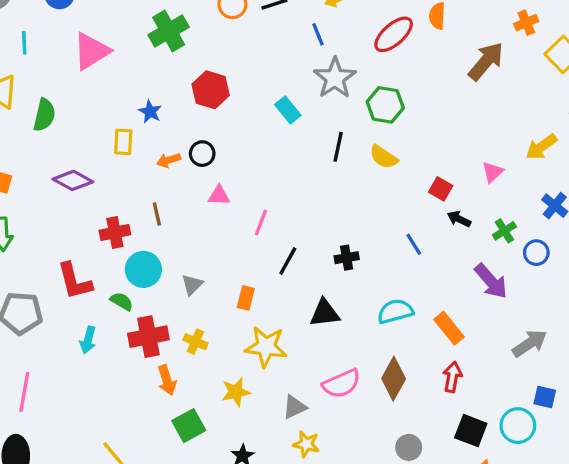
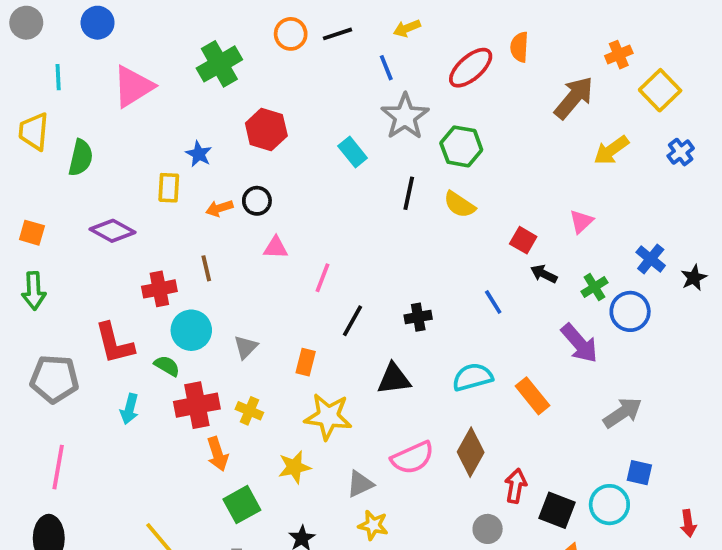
yellow arrow: (541, 147) -> (611, 150), moved
blue circle: (536, 253) -> (630, 311), size x1.4
red arrow: (452, 377) -> (516, 486), moved

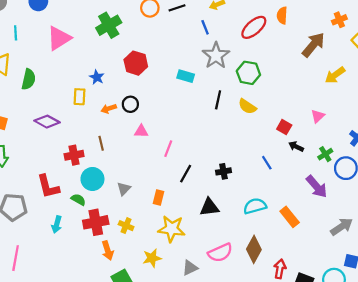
cyan rectangle: (353, 152) -> (186, 76), turned -35

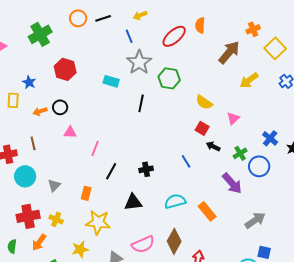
yellow semicircle: (247, 106) -> (204, 102), moved
green semicircle: (78, 200) -> (12, 246), moved, turned -112
orange arrow: (108, 250) -> (39, 242), turned 54

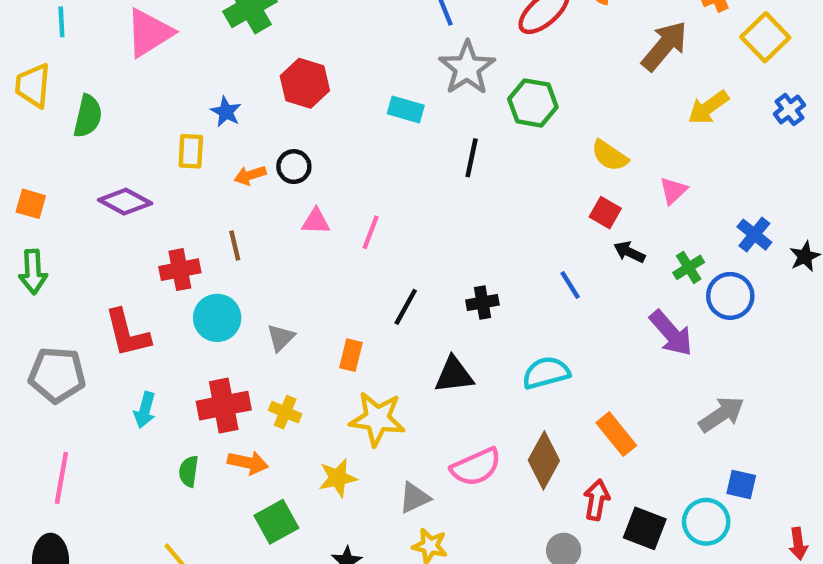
pink line: (95, 148) -> (371, 232), moved
orange rectangle: (207, 211) -> (616, 434), moved
orange arrow: (39, 242) -> (248, 463), turned -114

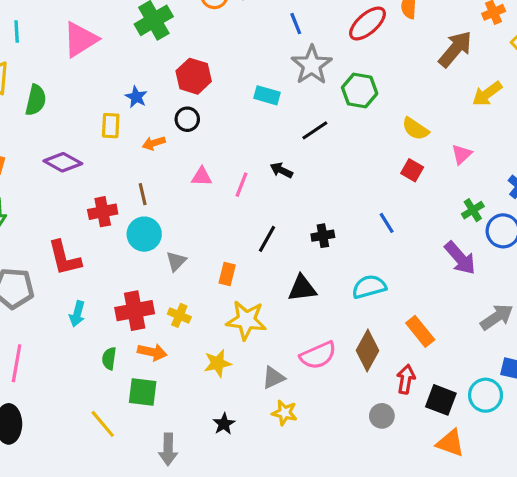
black line: (472, 158) -> (315, 130), turned 44
black circle: (294, 167) -> (187, 119), moved
black arrow: (629, 252) -> (281, 170), moved
cyan circle: (217, 318) -> (144, 234), moved
green square: (276, 522) -> (143, 392), moved, turned 36

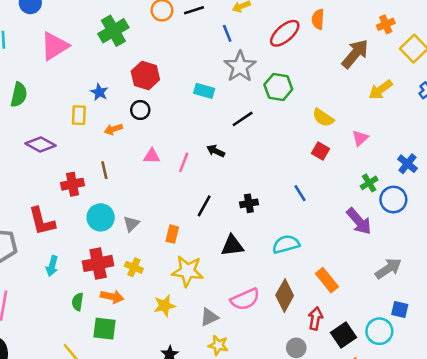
cyan circle: (144, 234) -> (101, 217), moved
black square: (441, 400) -> (344, 335), turned 35

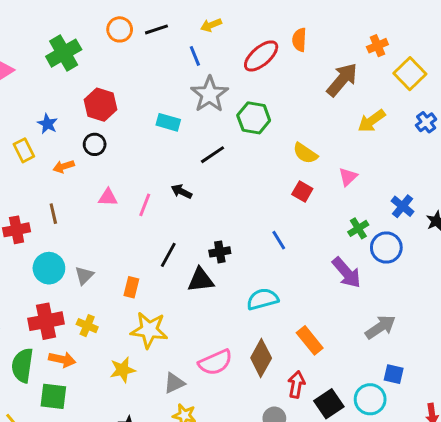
yellow rectangle: (79, 115) -> (24, 150), turned -30
black triangle: (232, 246) -> (201, 280), moved
green semicircle: (78, 302) -> (22, 365), size x1.6

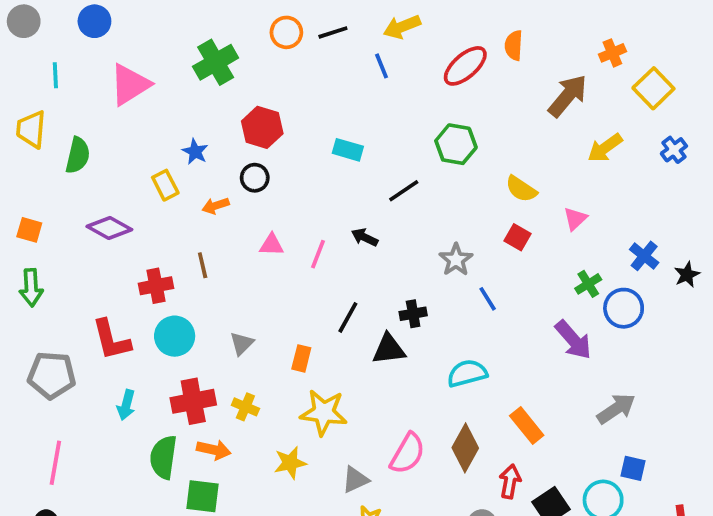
yellow arrow: (211, 25) -> (402, 27), size x1.4
gray star: (210, 94) -> (456, 260), moved, size x0.7
cyan circle: (49, 268) -> (175, 336), moved
pink semicircle: (215, 362) -> (407, 453), turned -36

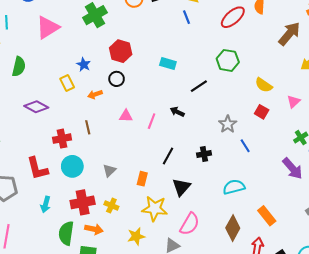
black triangle: (389, 349) -> (181, 187), moved, turned -42
pink semicircle: (407, 453) -> (190, 224), moved

